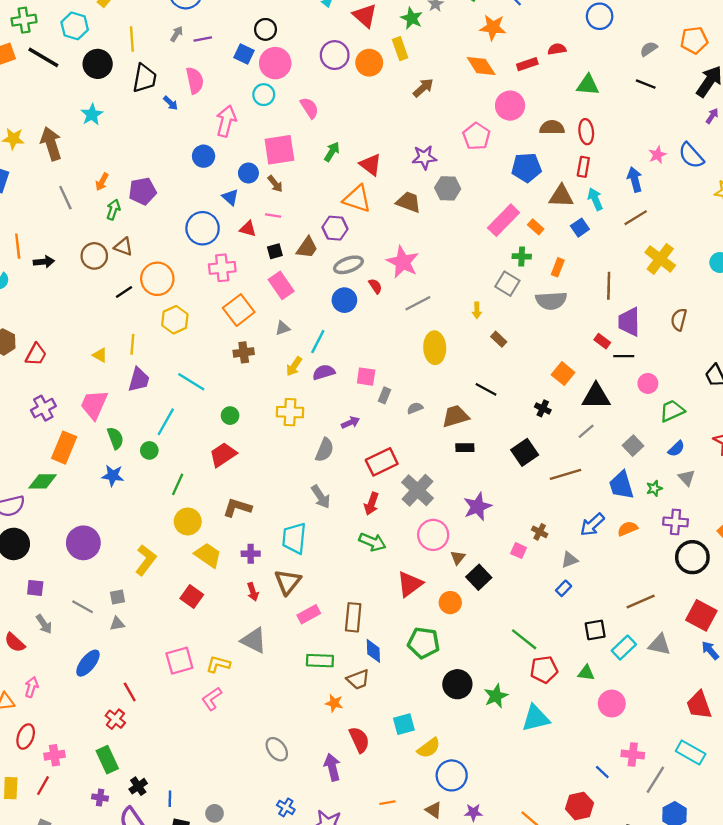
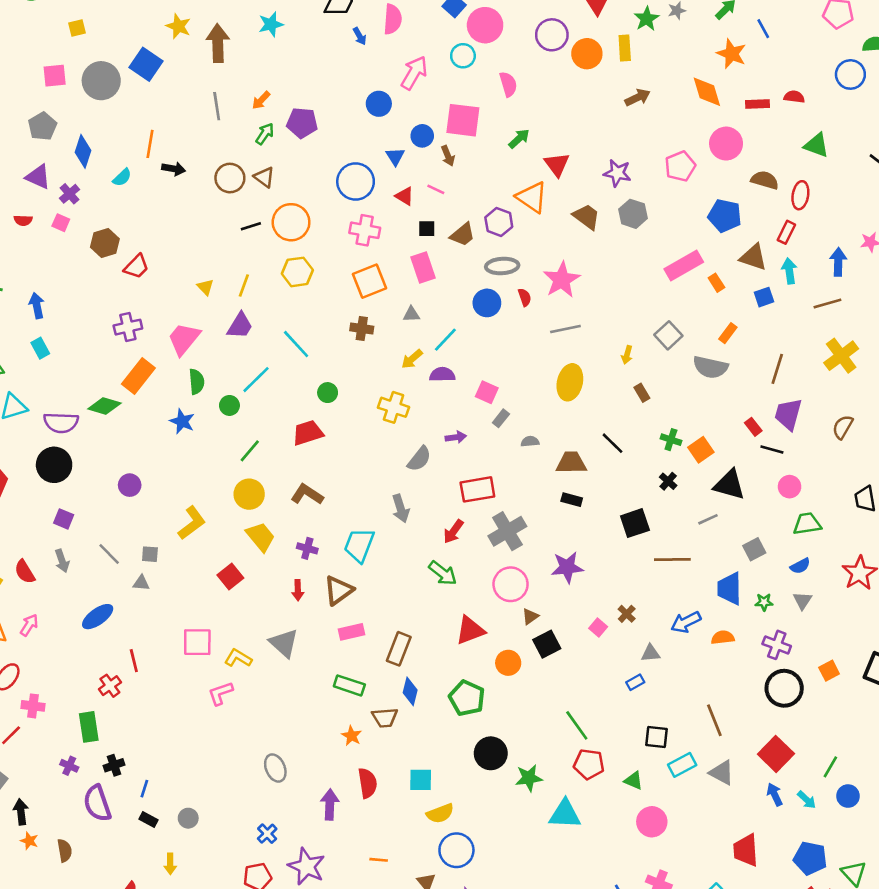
green cross: (522, 256) -> (671, 440), moved
purple circle: (83, 543) -> (130, 485), size x0.6
brown line: (641, 601) -> (714, 720), turned 76

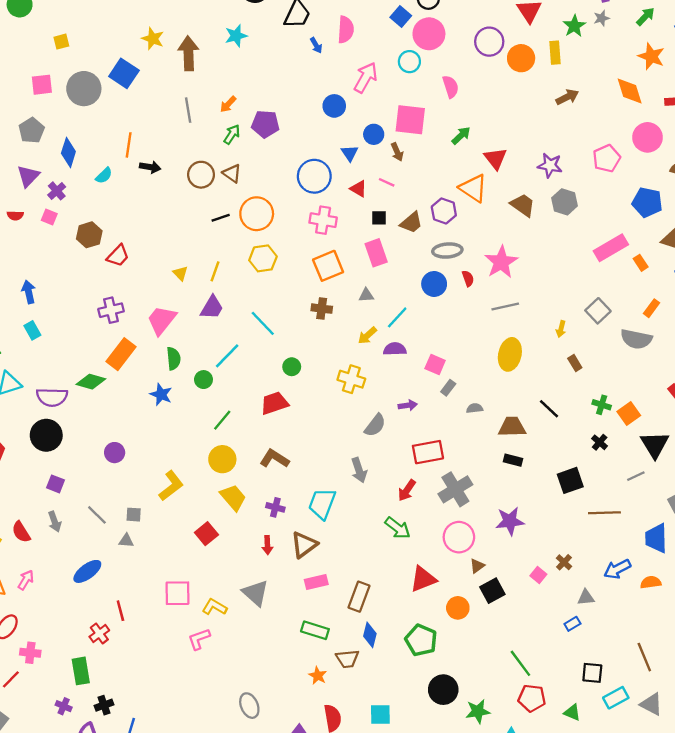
purple triangle: (38, 177) -> (28, 176), turned 50
black triangle: (729, 485) -> (655, 445), turned 44

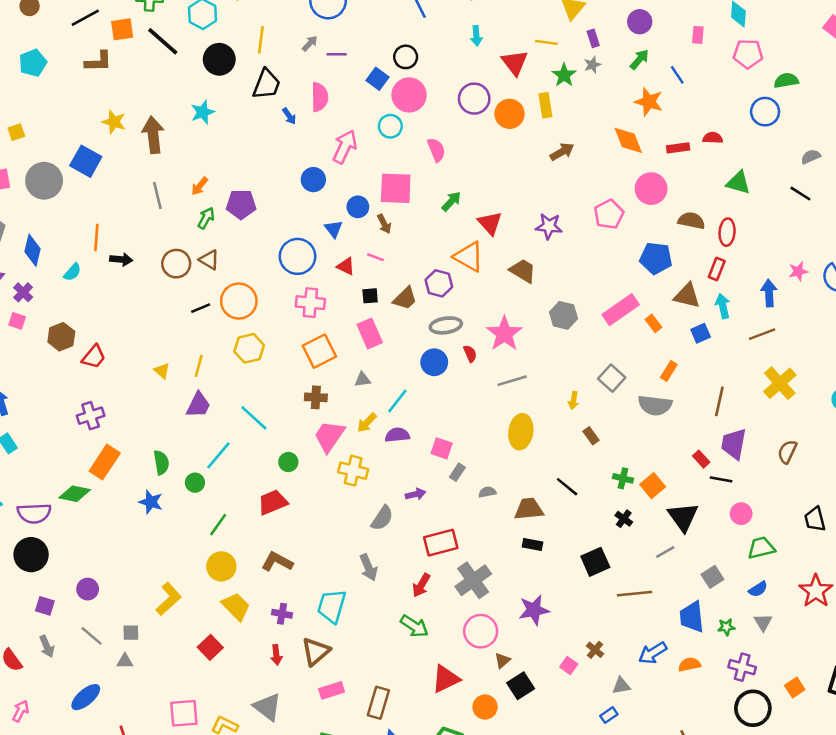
gray hexagon: (565, 202) -> (564, 315), moved
pink trapezoid: (162, 320) -> (329, 436), moved
purple circle: (115, 453) -> (88, 589), moved

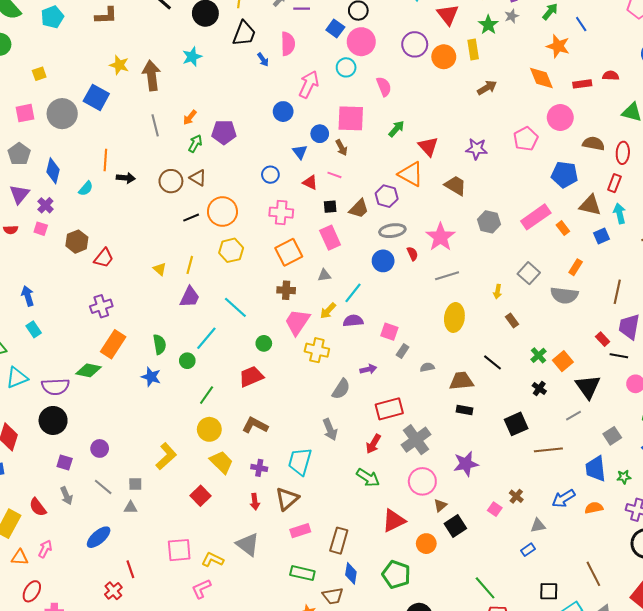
blue circle: (298, 256) -> (270, 175), size x0.6
green cross: (623, 478) -> (538, 355), turned 35

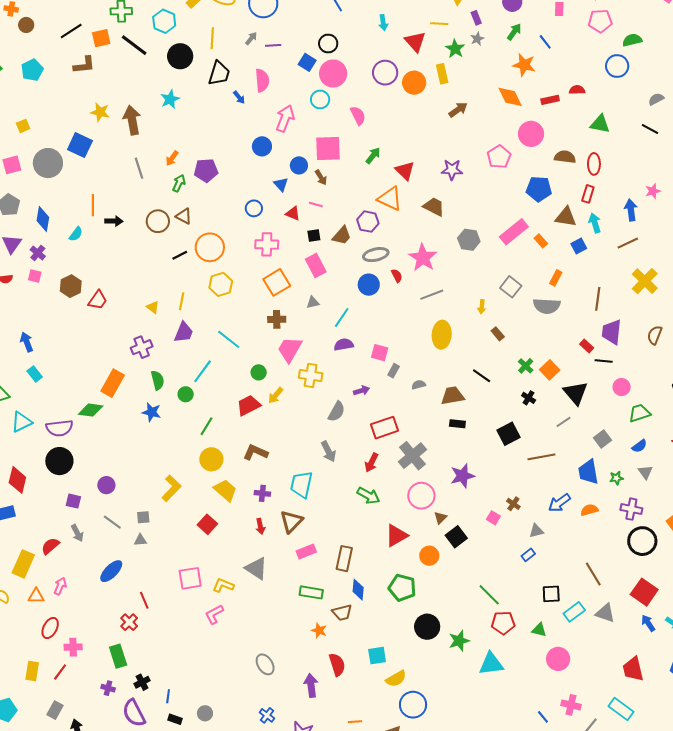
purple cross: (101, 306) -> (142, 347), moved
yellow arrow: (328, 311) -> (276, 395), moved
red semicircle: (38, 507) -> (50, 546), turned 90

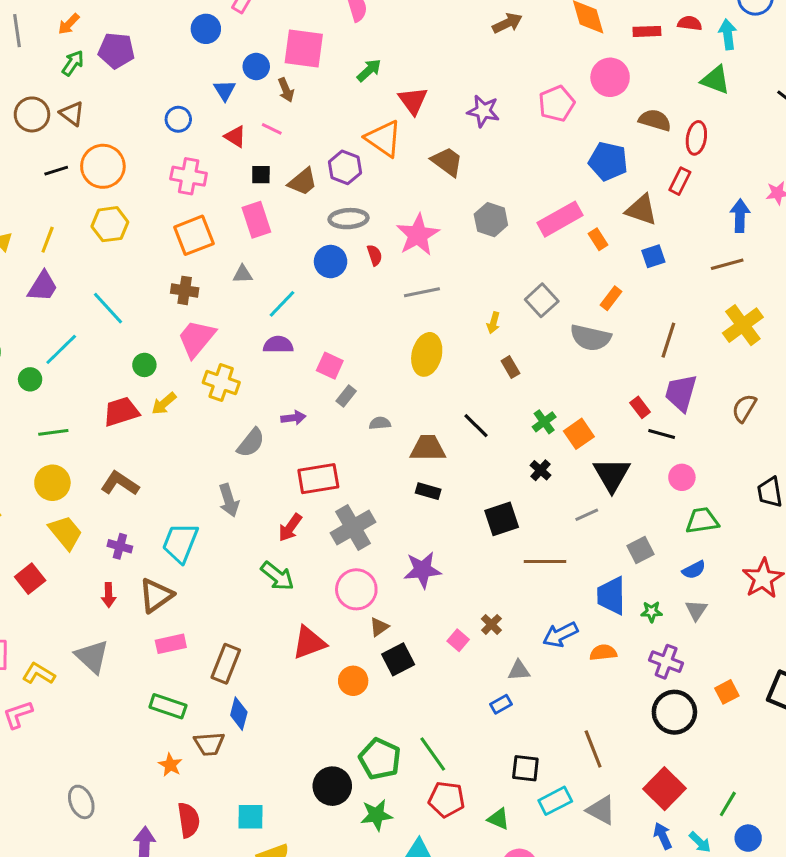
cyan arrow: (595, 223) -> (728, 34), moved
green line: (206, 426) -> (53, 432), turned 42
green pentagon: (402, 588) -> (380, 759), moved

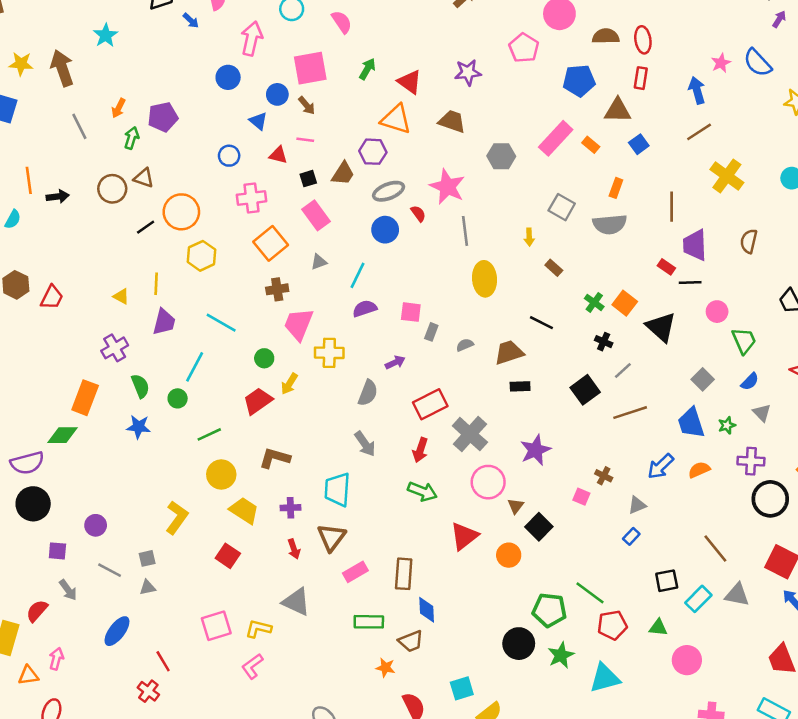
gray line: (422, 292) -> (465, 231), turned -68
gray line: (587, 515) -> (623, 371), moved
green trapezoid: (702, 521) -> (744, 341), turned 92

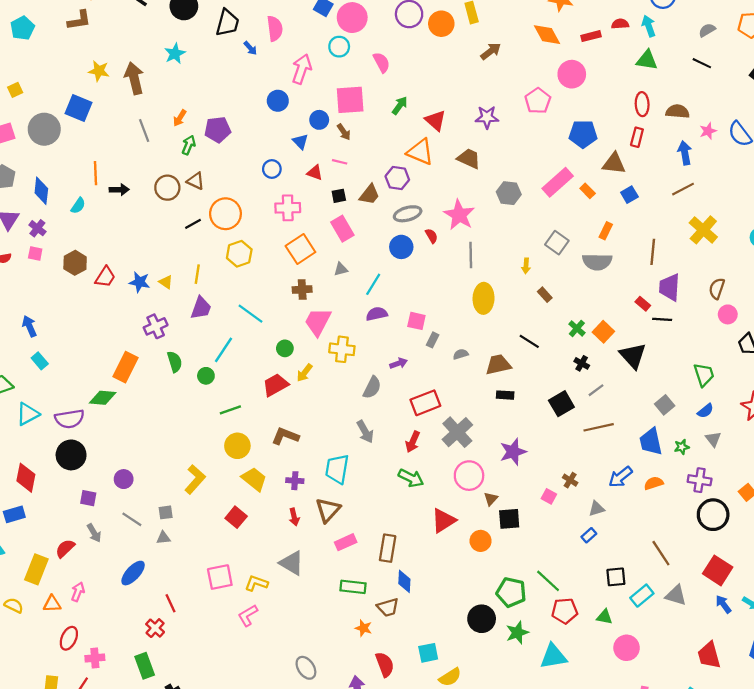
brown semicircle: (606, 36) -> (678, 111), moved
pink circle: (717, 312) -> (728, 314), moved
blue star: (139, 427) -> (139, 282), moved
black square: (539, 527) -> (509, 519), turned 35

